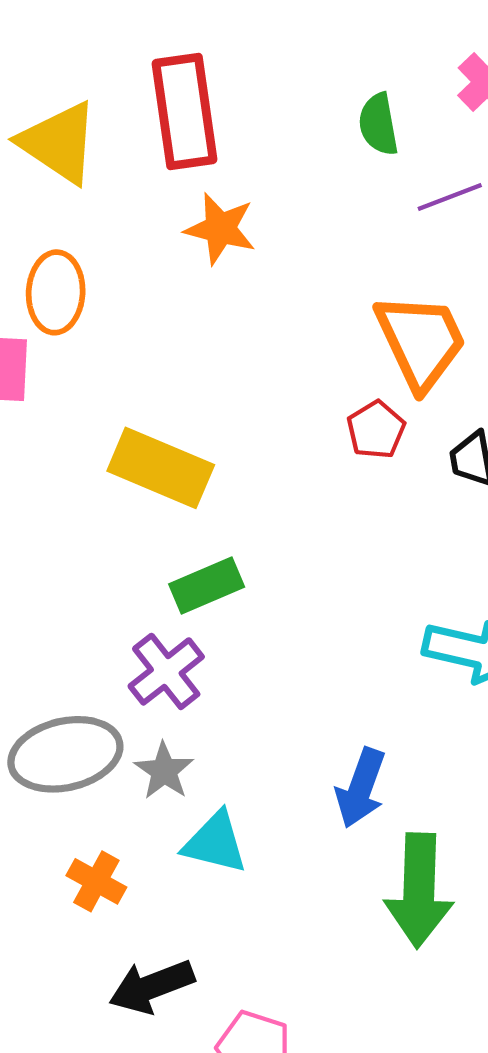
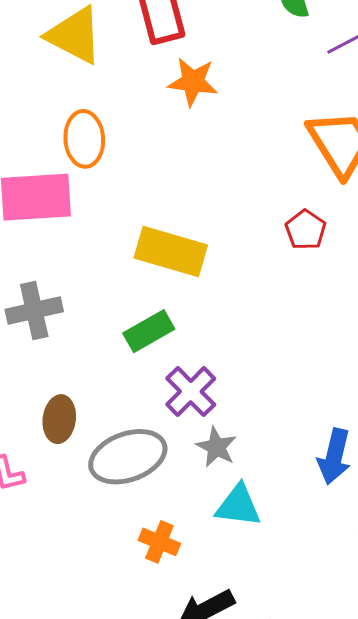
red pentagon: (376, 430) -> (306, 230), moved
green rectangle: (207, 586) -> (149, 331), moved
gray star: (164, 771) -> (216, 447), moved

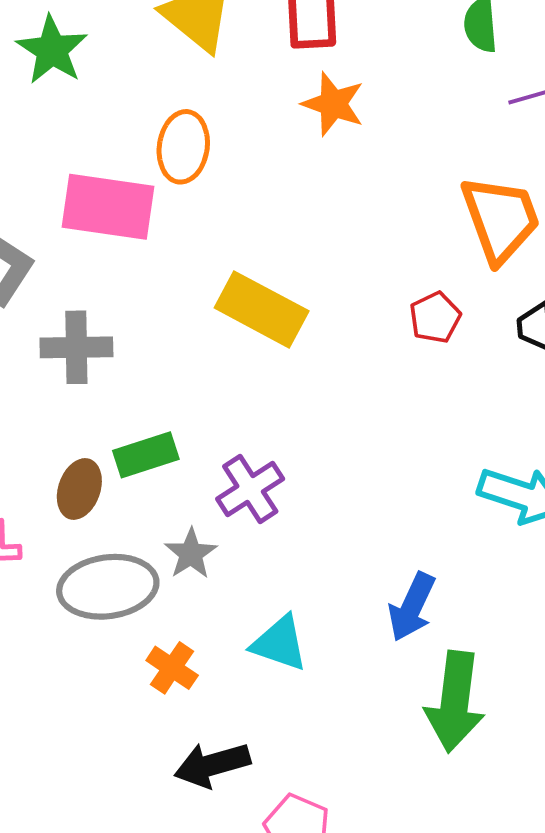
green rectangle: (149, 331) -> (146, 455), moved
gray star: (216, 447) -> (191, 554), moved
gray ellipse: (128, 457) -> (108, 587), moved

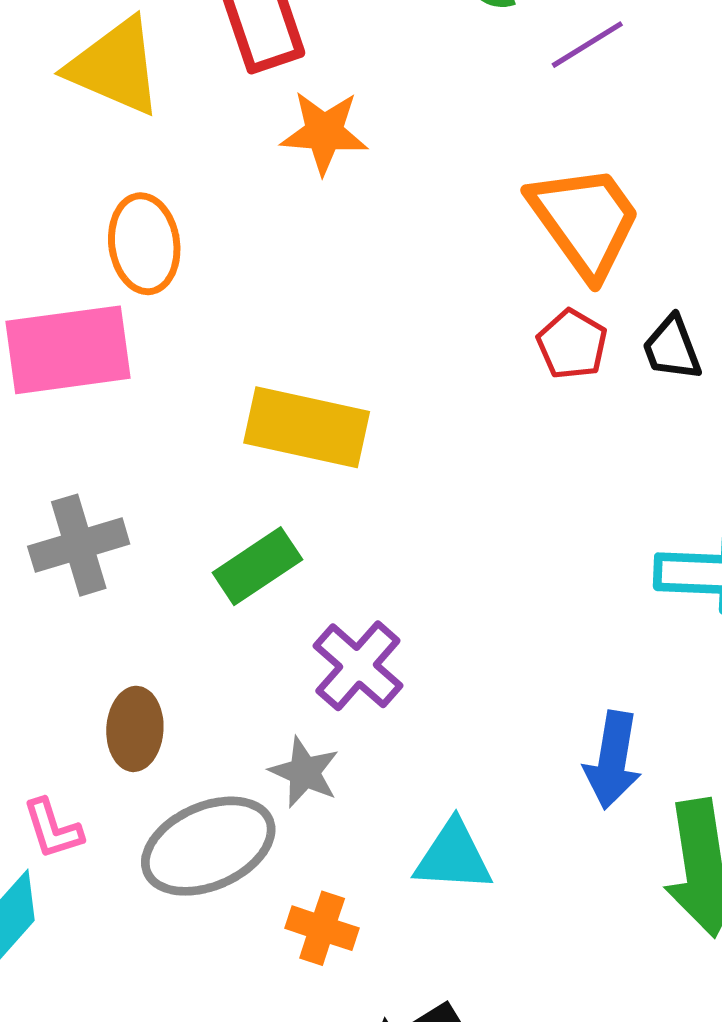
red pentagon: (435, 317) -> (572, 344), moved
green rectangle: (146, 455) -> (257, 566), moved

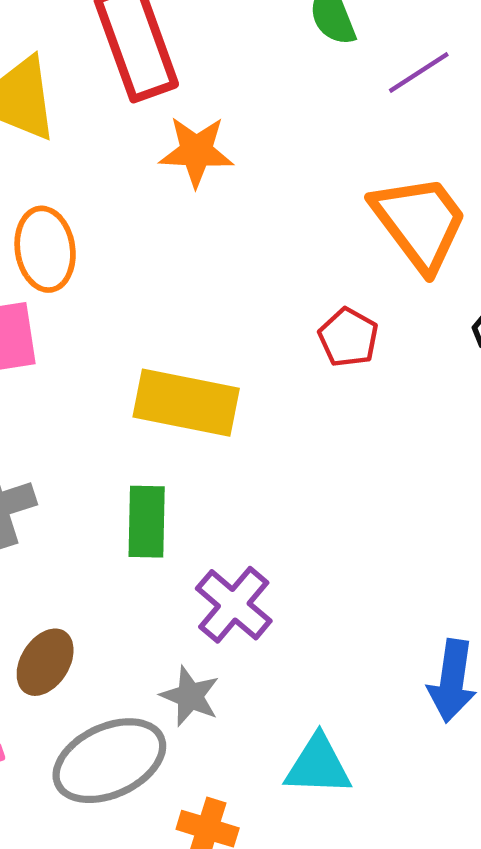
red pentagon: (572, 344) -> (348, 337), moved
green rectangle: (257, 566) -> (147, 522), turned -54
brown ellipse: (135, 729) -> (45, 662), turned 30

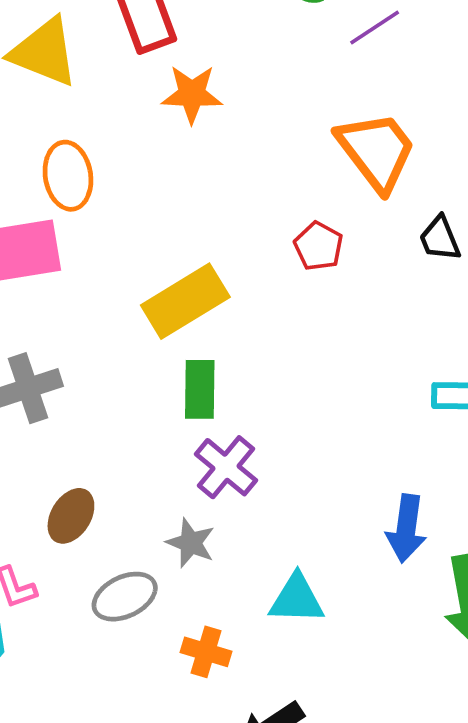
yellow rectangle: (186, 403) -> (185, 301), turned -42
green rectangle: (147, 522) -> (200, 389), moved
gray ellipse: (109, 761) -> (125, 597), size x0.7

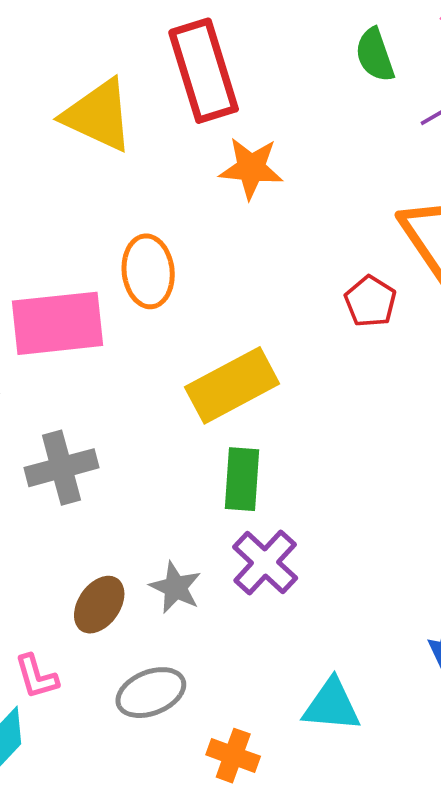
orange ellipse: (68, 176) -> (148, 271), moved
red pentagon: (318, 246) -> (370, 301), moved
gray star: (191, 543) -> (175, 587), moved

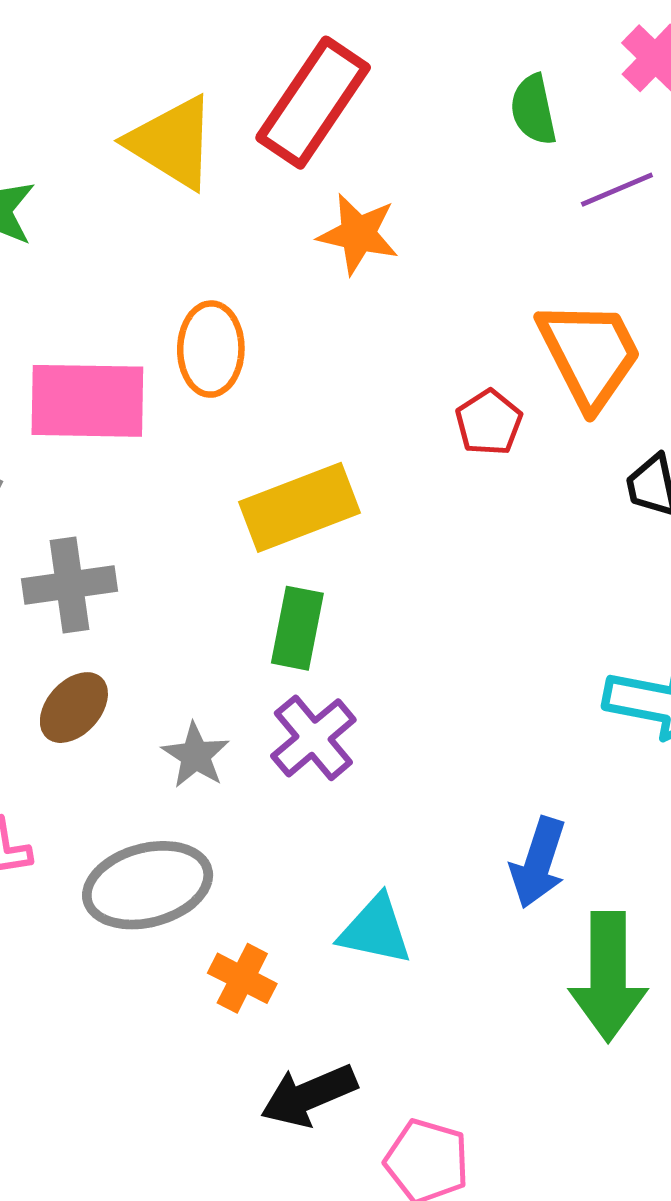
red rectangle: (204, 71) -> (313, 103), turned 44
brown ellipse: (99, 605) -> (74, 708), moved
gray ellipse: (151, 693) -> (148, 885), size x1.4

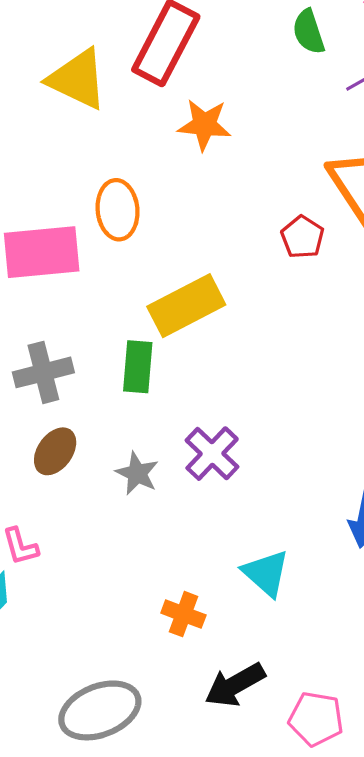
green rectangle: (297, 628) -> (138, 367), moved
gray ellipse: (148, 885) -> (100, 710), moved
cyan triangle: (375, 930) -> (266, 573), turned 36

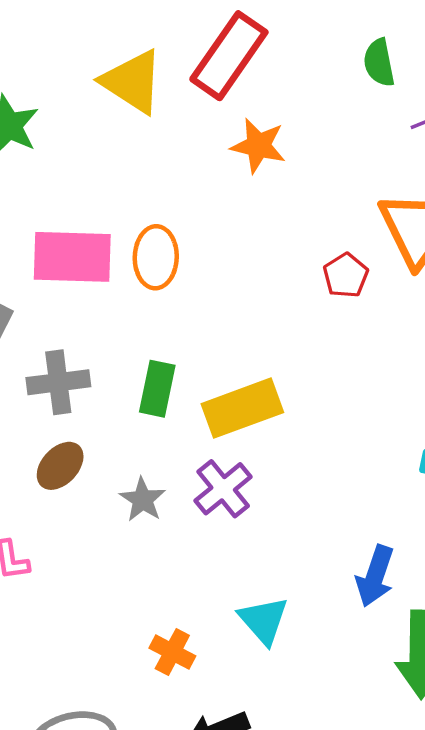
orange ellipse: (118, 210) -> (156, 257), moved
yellow rectangle: (186, 306) -> (242, 408), moved

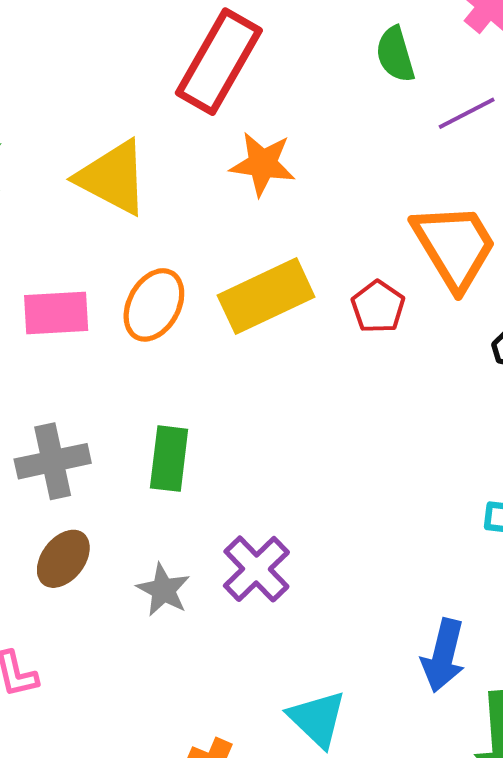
yellow triangle: (132, 82) -> (113, 178), moved
pink rectangle: (72, 257) -> (56, 313), size x0.7
orange ellipse: (156, 257) -> (154, 305), turned 32
yellow rectangle: (242, 408) -> (266, 296), moved

